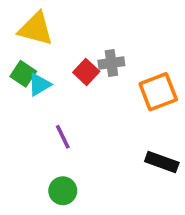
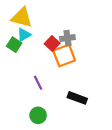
cyan triangle: (39, 85) -> (24, 35), moved
orange square: (158, 92) -> (64, 55), moved
black rectangle: (162, 162) -> (77, 98), moved

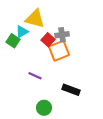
yellow triangle: (22, 17) -> (35, 19), moved
purple line: (38, 83) -> (35, 76), turned -40
green circle: (38, 115) -> (44, 108), moved

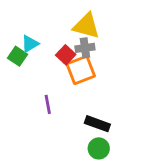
yellow triangle: (35, 19) -> (86, 26), moved
purple line: (35, 76) -> (48, 104), turned 56
green circle: (44, 108) -> (99, 148), moved

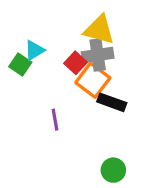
gray cross: (85, 48) -> (98, 55), size x1.4
orange square: (81, 70) -> (93, 80), turned -32
black rectangle: (97, 124) -> (112, 102), moved

